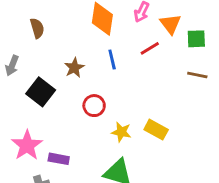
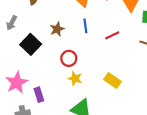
red line: (150, 48) -> (112, 35), moved
yellow star: (121, 132) -> (75, 78), moved
purple rectangle: (59, 159) -> (39, 95), turned 56

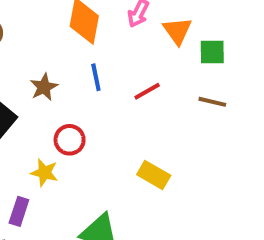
yellow star: (75, 78) -> (44, 173), moved
purple rectangle: (39, 95) -> (19, 211), turned 40

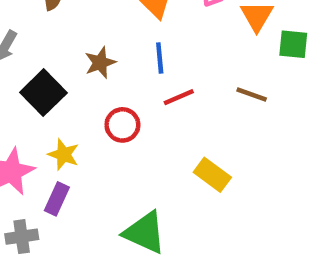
red line: (147, 91) -> (179, 97), moved
brown line: (212, 102) -> (252, 95), moved
yellow star: (44, 173) -> (64, 155), moved

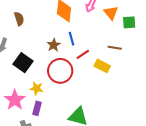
brown star: (100, 63) -> (54, 45), moved
red circle: (122, 125) -> (60, 71), size x1.6
yellow rectangle: (212, 175) -> (102, 66), moved

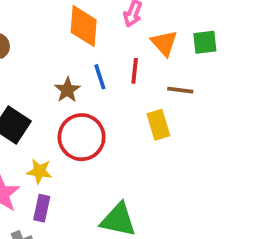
orange triangle: (111, 13) -> (164, 43), moved
red line: (83, 54) -> (135, 71), moved, turned -48
yellow rectangle: (102, 66) -> (158, 125), turned 49

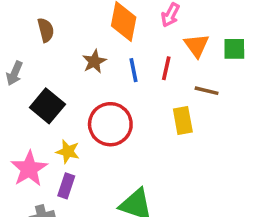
brown star: (67, 90) -> (94, 61), moved

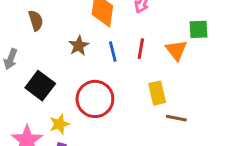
orange triangle: (197, 45) -> (176, 50), moved
brown line: (207, 91) -> (176, 118), moved
yellow star: (68, 152) -> (59, 124), turned -30

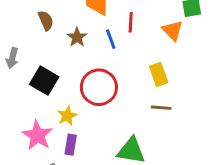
brown semicircle: (36, 21) -> (46, 21), moved
red line: (141, 49) -> (131, 22), moved
brown line: (176, 118) -> (161, 108), moved

